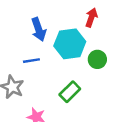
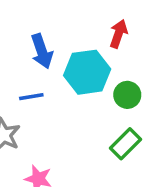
green rectangle: (70, 92) -> (126, 144), moved

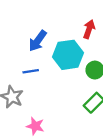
blue arrow: (42, 51) -> (38, 41), turned 55

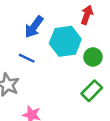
blue line: (31, 71) -> (27, 58), turned 35

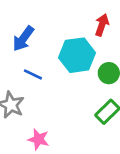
blue arrow: (34, 27) -> (23, 39), moved

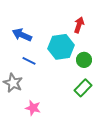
blue arrow: (23, 39) -> (22, 35), turned 78

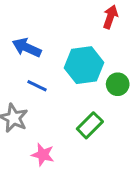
red arrow: (79, 25) -> (110, 17), moved
green rectangle: (83, 88) -> (90, 125), moved

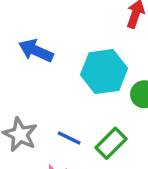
blue line: (37, 86) -> (69, 138), moved

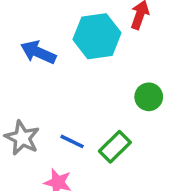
cyan hexagon: (104, 72) -> (97, 36), moved

